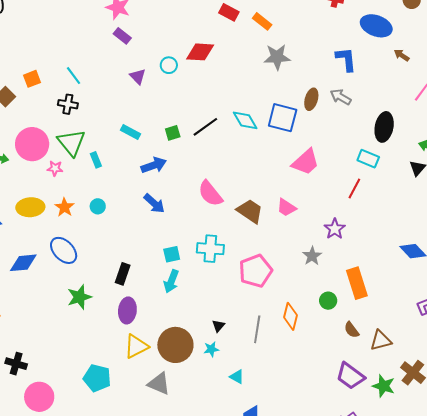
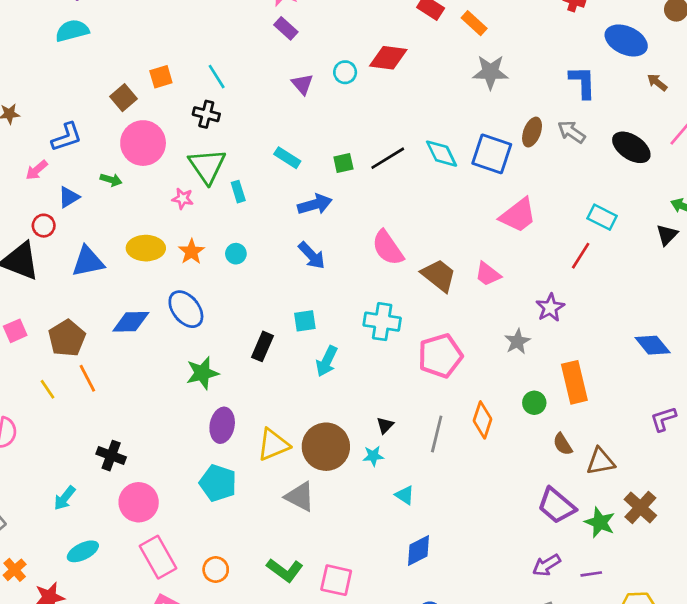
black ellipse: (384, 127) -> (631, 147), moved, turned -72
pink circle: (32, 144) -> (143, 143), moved
cyan square: (172, 254) -> (305, 321), moved
purple ellipse: (127, 310) -> (222, 425), moved

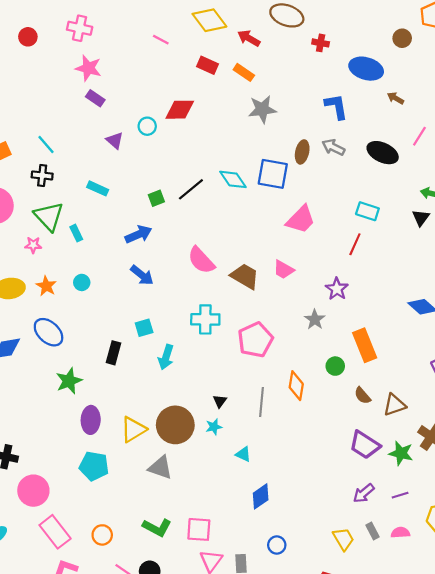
cyan rectangle: (287, 158) -> (98, 188), moved

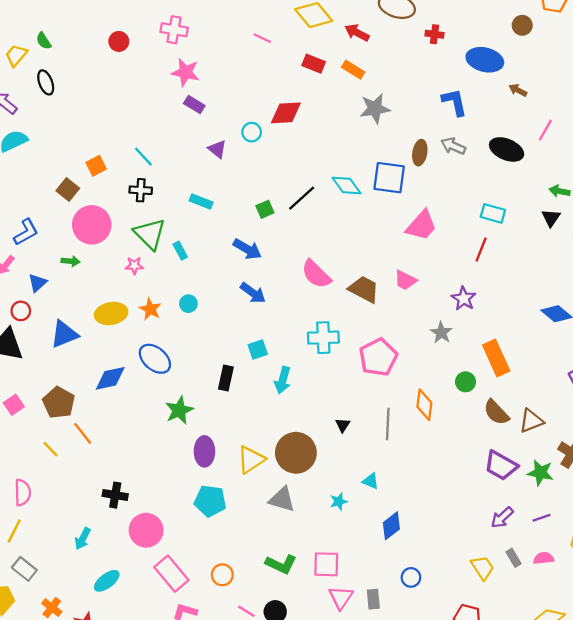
blue arrow: (139, 234) -> (247, 249), turned 56
brown semicircle: (362, 396) -> (496, 412), size x1.4
cyan star: (214, 427) -> (339, 502), moved

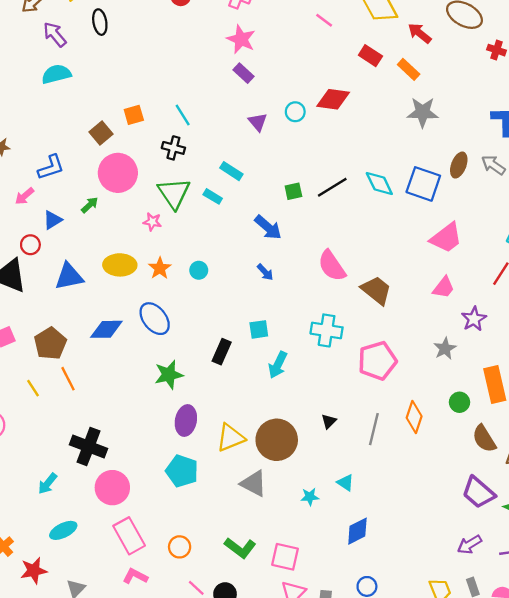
cyan rectangle: (180, 251) -> (213, 196), moved, turned -42
green arrow: (71, 261) -> (90, 205), turned -60
pink trapezoid: (405, 280) -> (444, 288), moved, turned -90
blue arrow: (253, 293) -> (265, 272), size x0.7
black cross: (115, 495) -> (88, 447), size x1.4

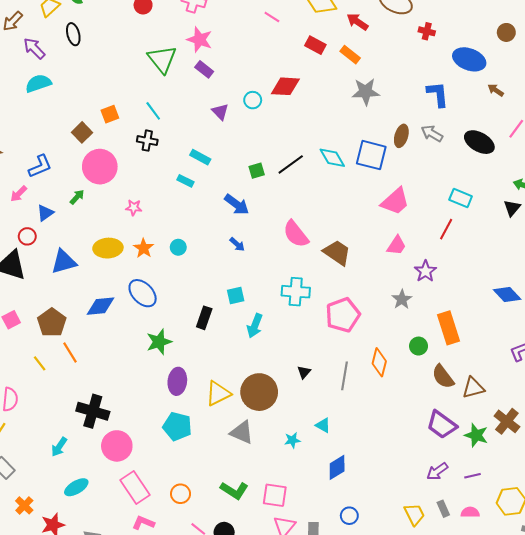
green triangle: (174, 193) -> (162, 59), moved

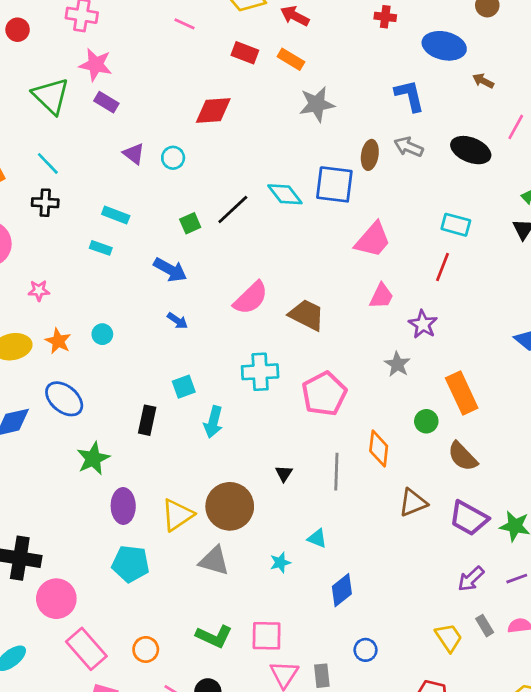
cyan circle: (253, 100) -> (173, 158), moved
pink semicircle: (296, 234) -> (251, 298), turned -88
brown triangle: (473, 388) -> (413, 503), moved

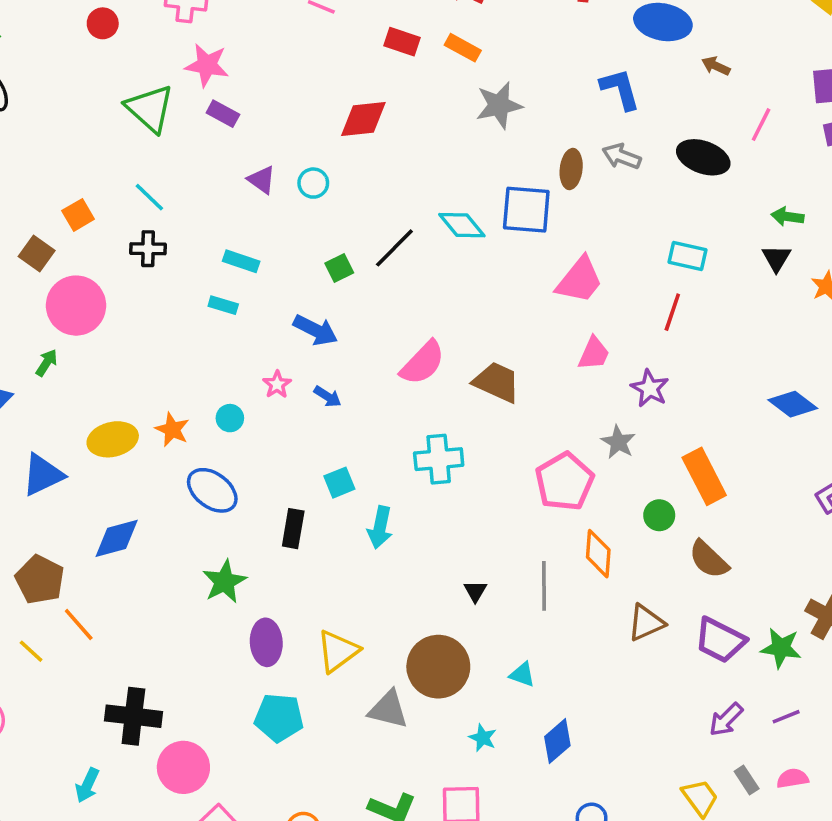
pink star: (39, 291) -> (277, 384), moved, turned -30
pink pentagon: (324, 394) -> (564, 482), moved
blue ellipse: (64, 399) -> (212, 490), moved
brown circle: (230, 506) -> (438, 667), moved
cyan star: (280, 563) -> (483, 738), moved, turned -30

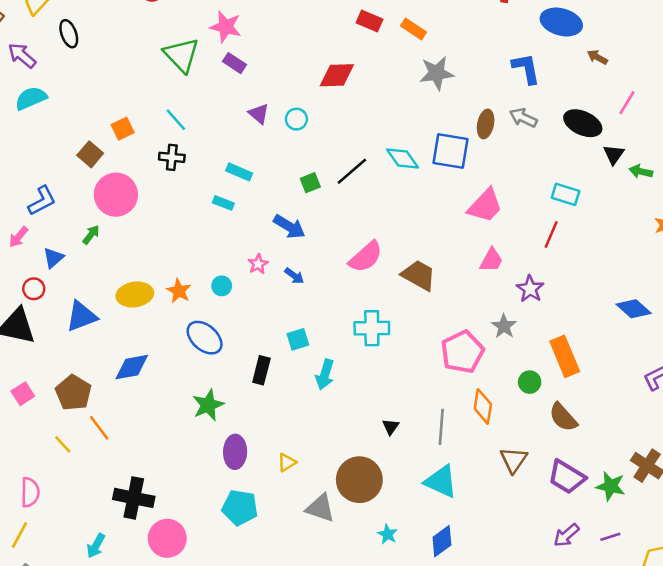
black triangle: (776, 258) -> (614, 154), moved
brown triangle: (646, 623) -> (514, 460), turned -36
yellow triangle: (338, 651) -> (287, 462), size x0.6
cyan triangle: (522, 675) -> (441, 481), moved, size x1.8

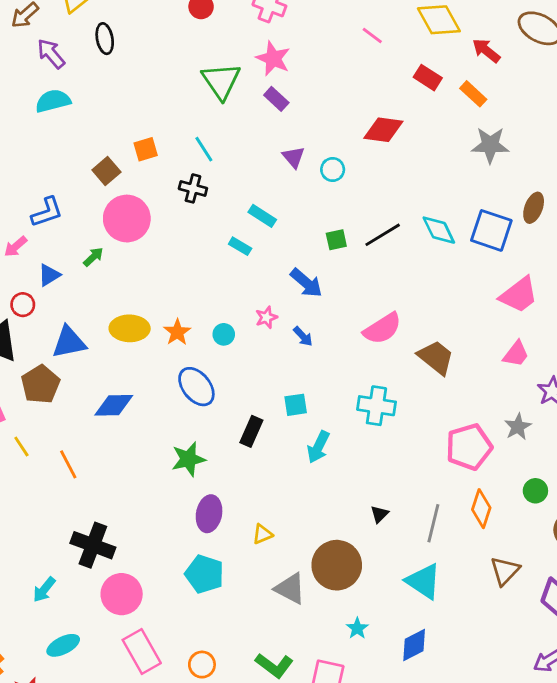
brown pentagon: (73, 393) -> (41, 384), moved
yellow line: (63, 444) -> (21, 446), moved

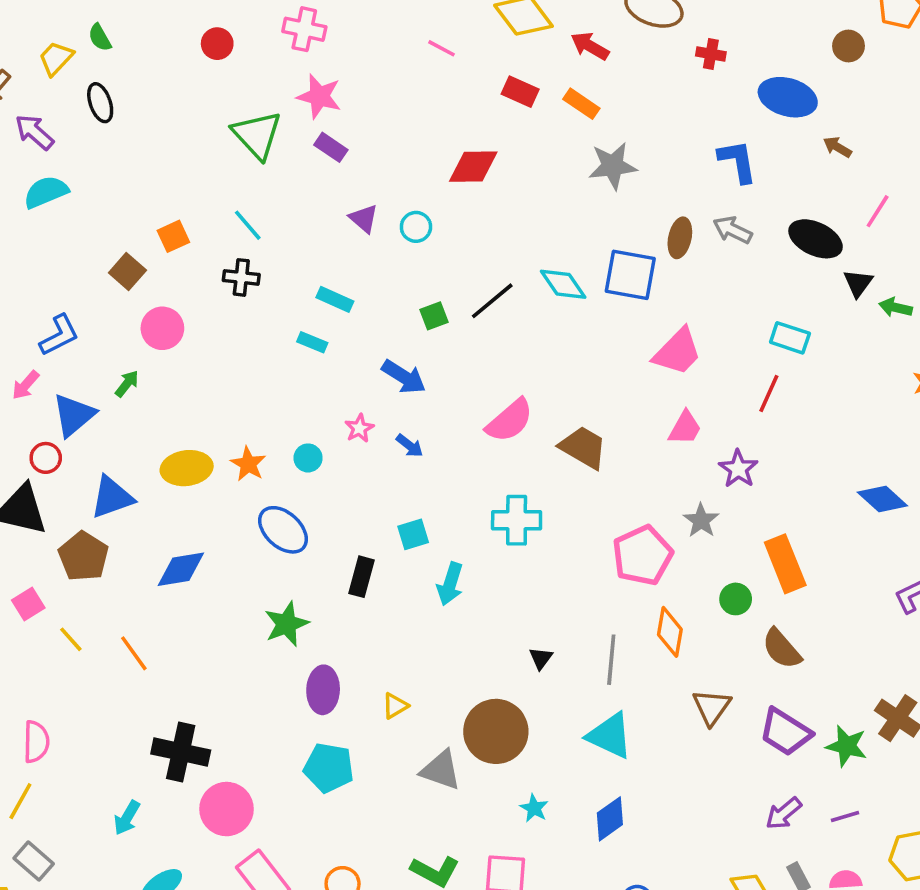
pink circle: (127, 219) -> (162, 328), size x0.7
blue triangle: (49, 275) -> (74, 415), size x1.5

